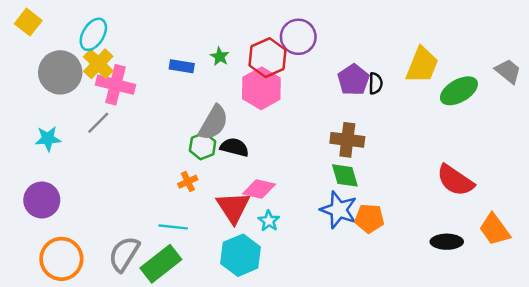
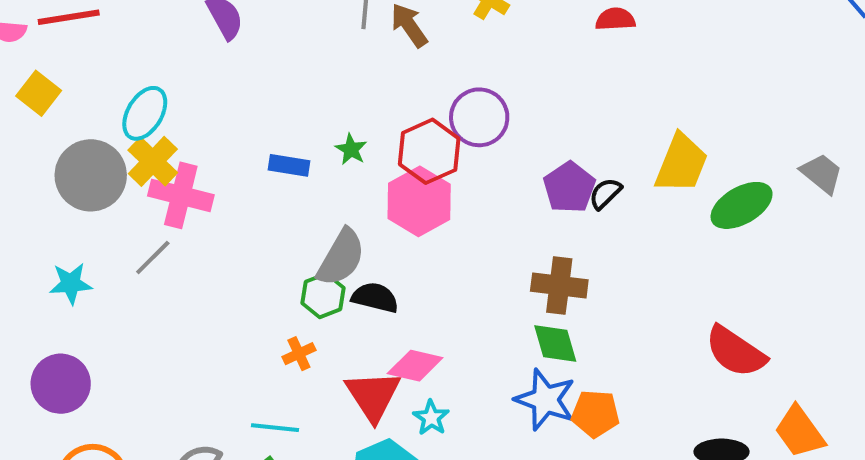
black semicircle: (376, 83) -> (605, 193), turned -135

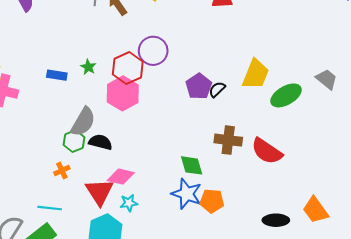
brown cross: (559, 286) -> (228, 140), moved
red semicircle: (736, 352) -> (267, 151), moved
cyan star: (431, 418) -> (129, 203), turned 30

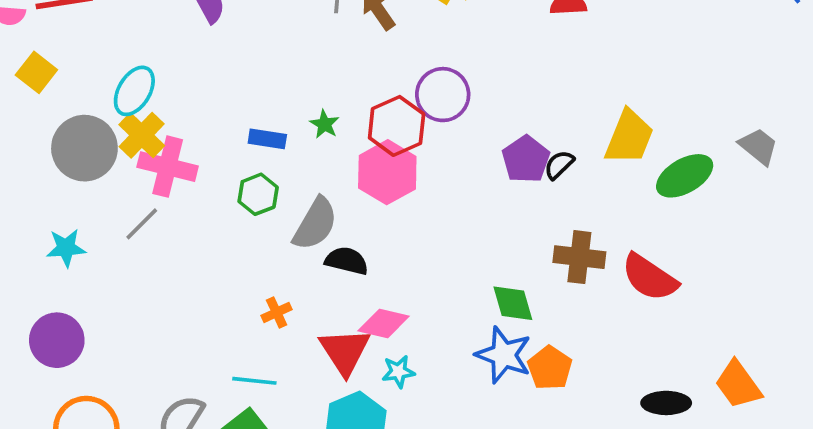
green hexagon: (74, 141) -> (258, 194), moved
orange pentagon: (212, 201) -> (550, 368), turned 30

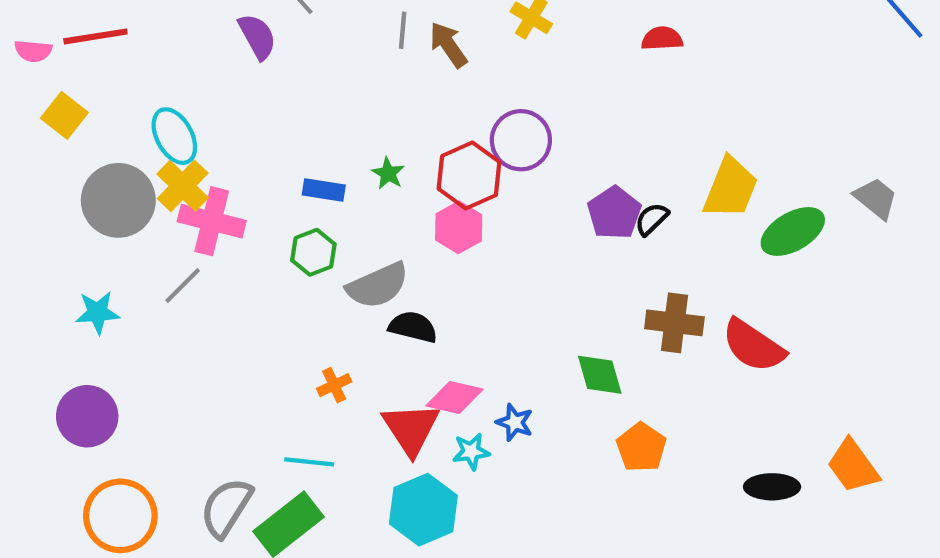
cyan ellipse: (134, 91) -> (174, 136), turned -60
pink hexagon: (387, 172) -> (459, 227), size x0.7
gray semicircle: (315, 224) -> (378, 285), turned 36
blue star: (504, 355) -> (515, 422), moved, size x0.6

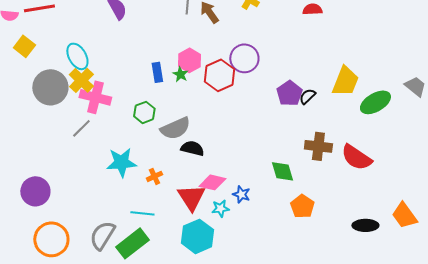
blue rectangle: (324, 190) -> (157, 72), moved, turned 72
pink hexagon: (459, 227) -> (189, 60), moved
cyan star: (98, 312) -> (121, 162), moved, size x1.4

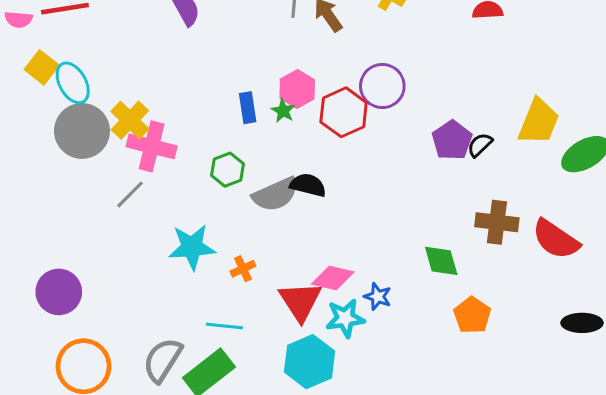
cyan ellipse: (77, 56) -> (73, 83), moved
black semicircle: (192, 148) -> (308, 185), moved
cyan star: (220, 208) -> (345, 318), size x1.4
black ellipse: (365, 225) -> (582, 323), moved

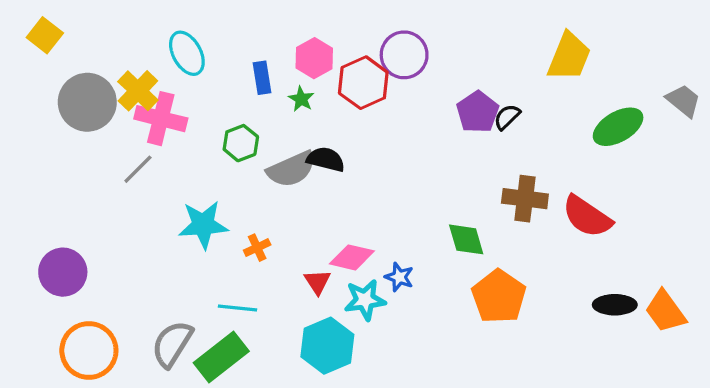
cyan ellipse: (73, 83) -> (187, 53), moved
green star: (283, 111) -> (301, 99), moved
yellow trapezoid: (539, 122) -> (569, 57), moved
red triangle: (300, 301) -> (318, 282), size x0.6
orange pentagon: (472, 315) -> (499, 297), size x1.4

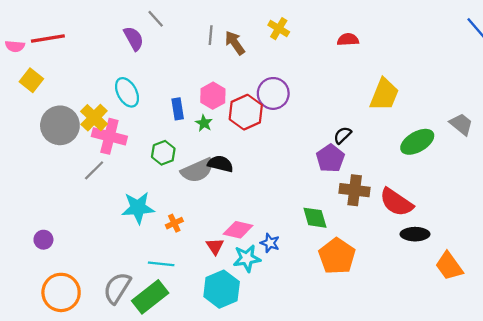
purple pentagon: (478, 112) -> (330, 158), moved
purple circle: (63, 272) -> (43, 240), size x0.6
black ellipse: (615, 305) -> (415, 234), moved

